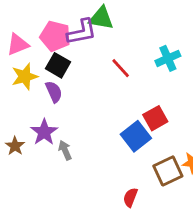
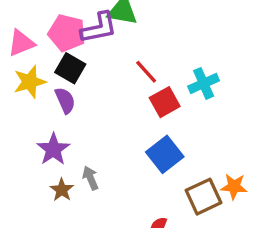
cyan cross: (168, 58) -> (204, 83), moved
red square: (155, 118) -> (165, 102), moved
brown star: (15, 146) -> (62, 190), moved
gray arrow: (65, 150) -> (90, 178), moved

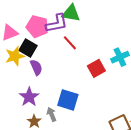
black square: (70, 68) -> (28, 48), moved
red line: (146, 72) -> (70, 43), moved
blue square: (165, 154) -> (68, 100), moved, turned -35

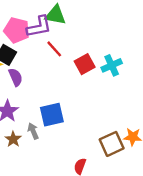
red square: (96, 68) -> (85, 64), moved
blue square: (68, 100) -> (52, 115), turned -30

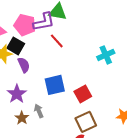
red square: (85, 64) -> (83, 94), moved
blue square: (52, 115) -> (55, 85), moved
brown square: (112, 144) -> (86, 122), moved

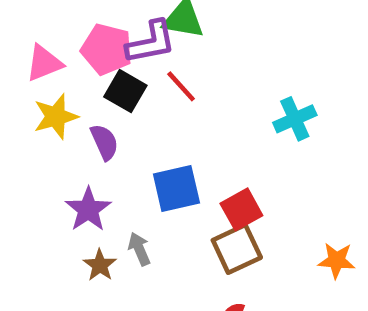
black square: (16, 46) -> (125, 91), moved
brown square: (86, 122) -> (237, 249), moved

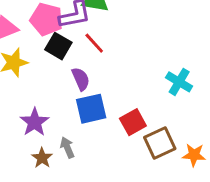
cyan cross: (295, 119) -> (179, 82), moved, turned -35
purple semicircle: (104, 142) -> (81, 79), moved
brown square: (237, 249) -> (160, 143), moved

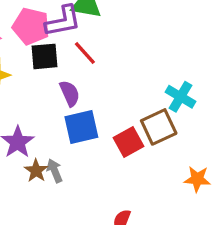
black square: (58, 46) -> (44, 56), turned -35
brown square: (160, 143) -> (159, 127), moved
brown star: (42, 158) -> (36, 171), moved

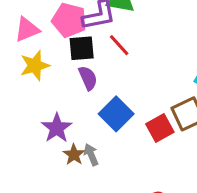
purple semicircle: (70, 93) -> (88, 78), moved
blue square: (81, 127) -> (116, 114), turned -32

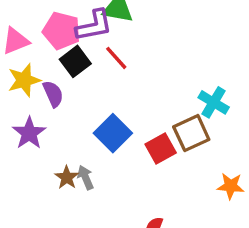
black square: (82, 48) -> (75, 61), turned -32
purple semicircle: (88, 78) -> (53, 94), moved
purple star: (57, 128) -> (29, 133), moved

